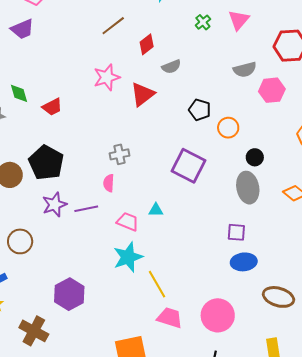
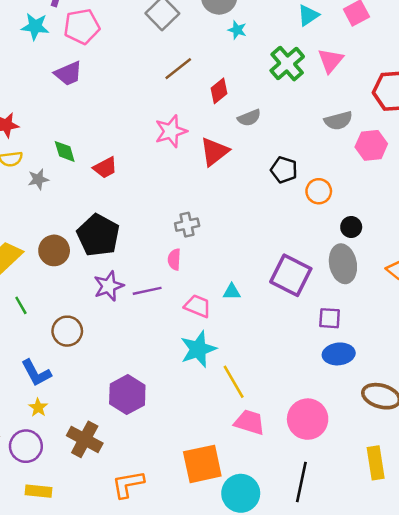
green cross: (203, 22) -> (287, 64), size x1.8
purple square: (189, 166) -> (291, 275), moved

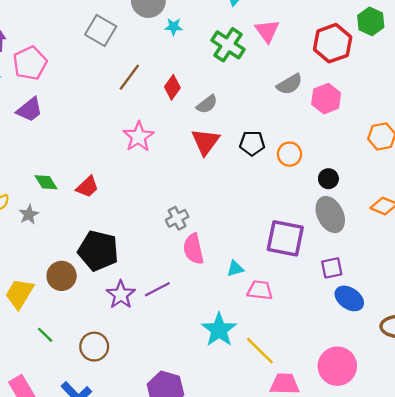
red triangle: (214, 152) -> (205, 142), moved
pink semicircle: (174, 259) -> (193, 249), moved, size x1.5
pink trapezoid: (198, 306) -> (260, 290), moved
blue ellipse: (339, 354) -> (349, 298), turned 56

